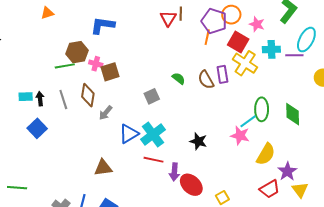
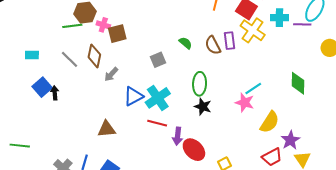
black arrow: (40, 99) -> (55, 93), moved
gray line: (63, 99) -> (70, 59), turned -30
green ellipse: (262, 109) -> (200, 84), moved

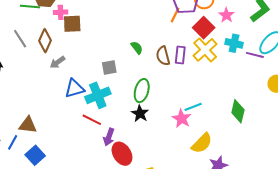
pink cross: (103, 25) -> (61, 12), turned -32
gray square: (158, 60) -> (109, 68), moved
brown triangle: (107, 129) -> (28, 125), moved

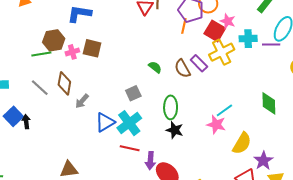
pink star: (226, 15) -> (228, 21), moved
brown square: (72, 24) -> (92, 48), moved, turned 30
yellow cross: (205, 50) -> (222, 52), turned 30
purple rectangle: (180, 55) -> (199, 63), turned -36

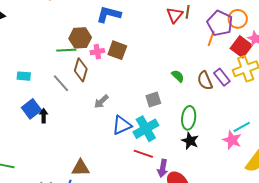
brown diamond: (64, 83) -> (81, 70), moved

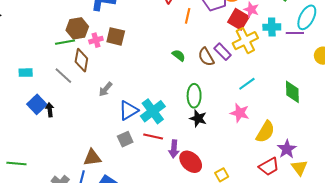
orange line: (211, 38) -> (188, 16), moved
gray square: (153, 100) -> (125, 139), moved
cyan line: (242, 127) -> (247, 84), moved

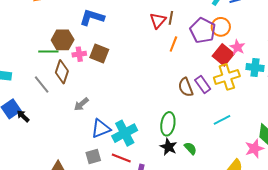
green semicircle: (179, 55) -> (190, 148), moved
black arrow: (50, 110) -> (23, 116), turned -48
pink star: (240, 113) -> (254, 149), moved, turned 30

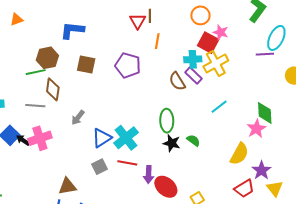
purple pentagon: (203, 31) -> (128, 65), moved
pink cross: (79, 54) -> (40, 138), moved, size x1.6
cyan cross: (255, 68) -> (193, 59), moved
gray line: (42, 84) -> (35, 106), turned -36

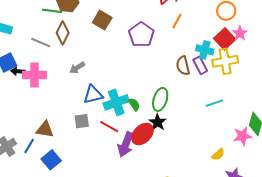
black arrow: (23, 140) -> (18, 71), turned -48
green semicircle: (193, 140) -> (134, 104), moved
yellow semicircle: (239, 154) -> (218, 154), size x0.6
purple arrow: (149, 174) -> (126, 144), size x1.4
red ellipse: (166, 187) -> (142, 134), moved, turned 75

